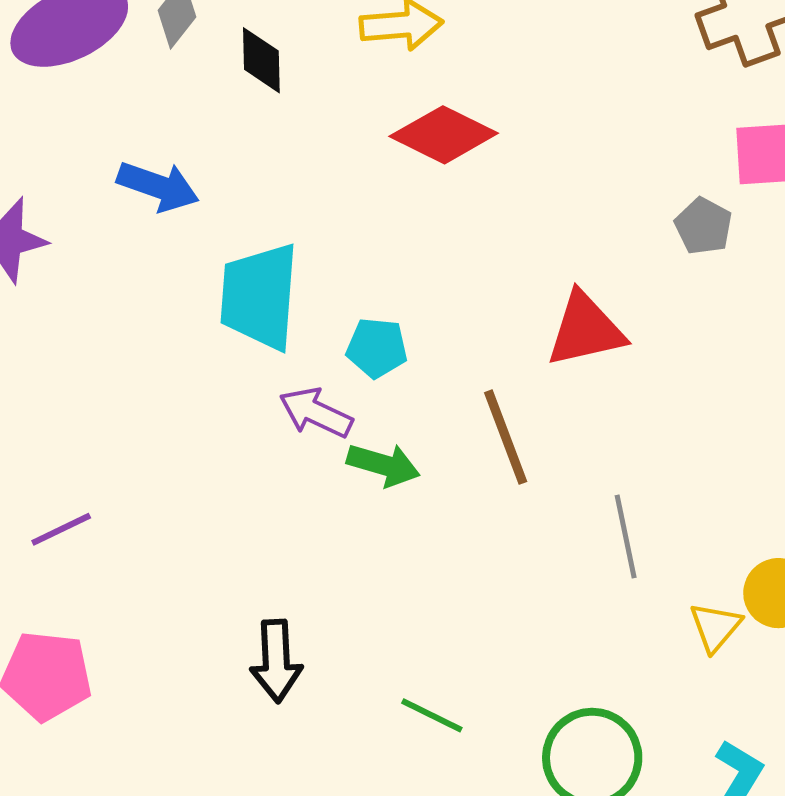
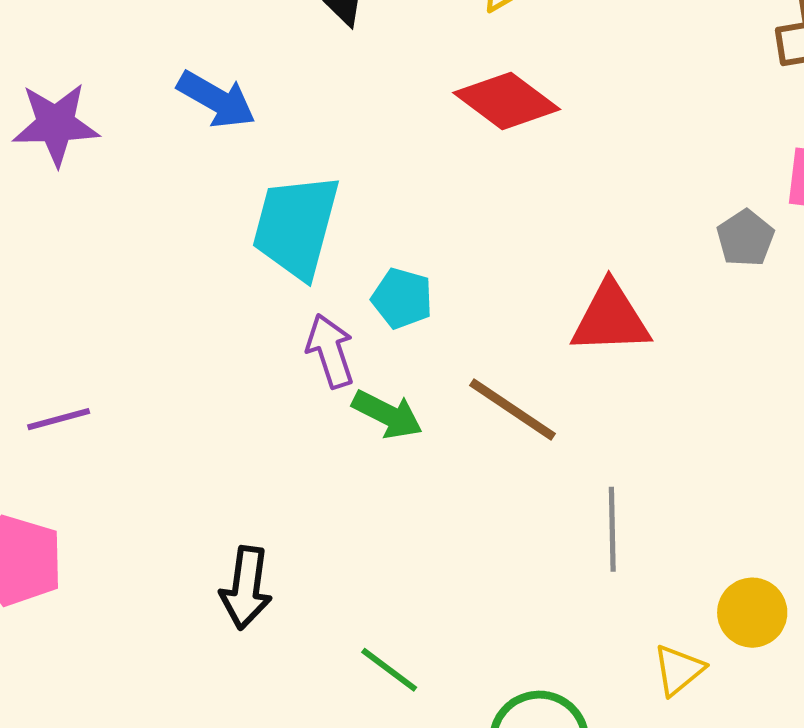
purple arrow: (316, 413) -> (330, 351), turned 36
brown line: (506, 437) -> (512, 410), turned -46
yellow triangle: (715, 627) -> (679, 670), moved

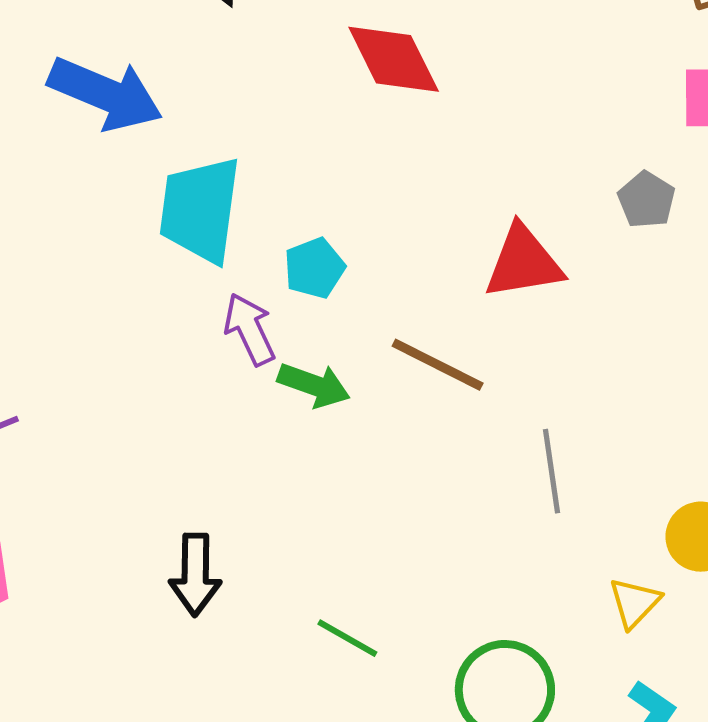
blue arrow: (216, 100) -> (105, 94), size x1.4
red diamond: (507, 101) -> (394, 59), turned 34
gray pentagon: (745, 238) -> (647, 200), moved
cyan pentagon: (402, 298) -> (314, 268), turned -30

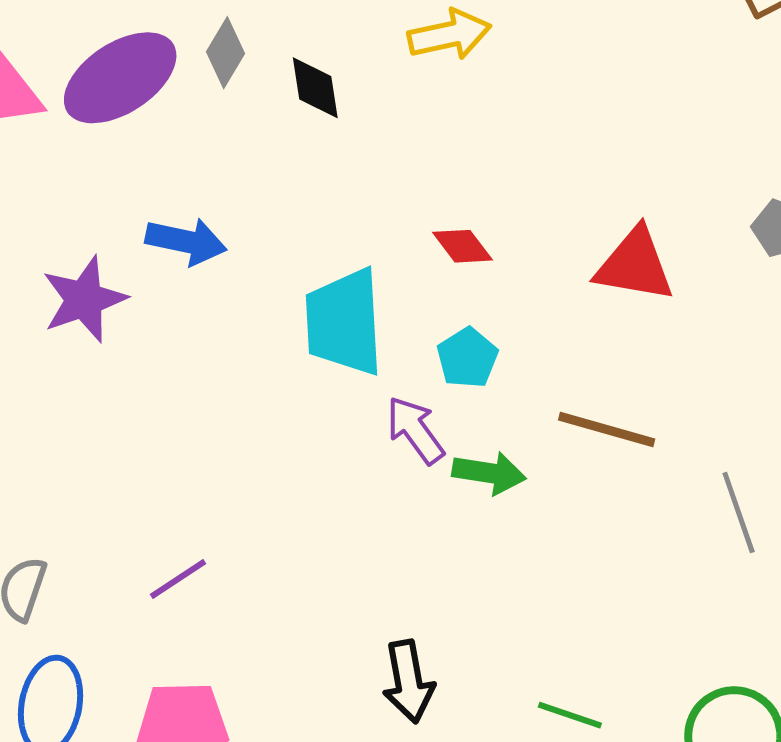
red diamond: (394, 59) -> (462, 246), moved, size x0.6
blue arrow: (105, 94) -> (186, 241), moved, size x0.7
red triangle: (524, 262) -> (635, 265), moved, turned 30

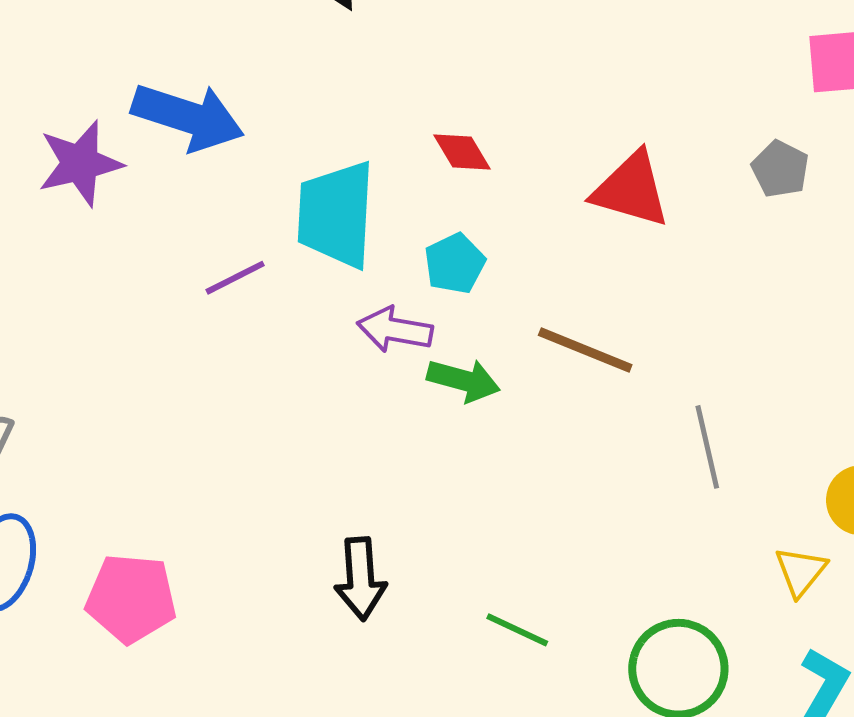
blue arrow: (186, 241) -> (188, 117), size x1.4
purple arrow: (415, 430) -> (395, 330), turned -50
purple line: (178, 579) -> (235, 278), moved

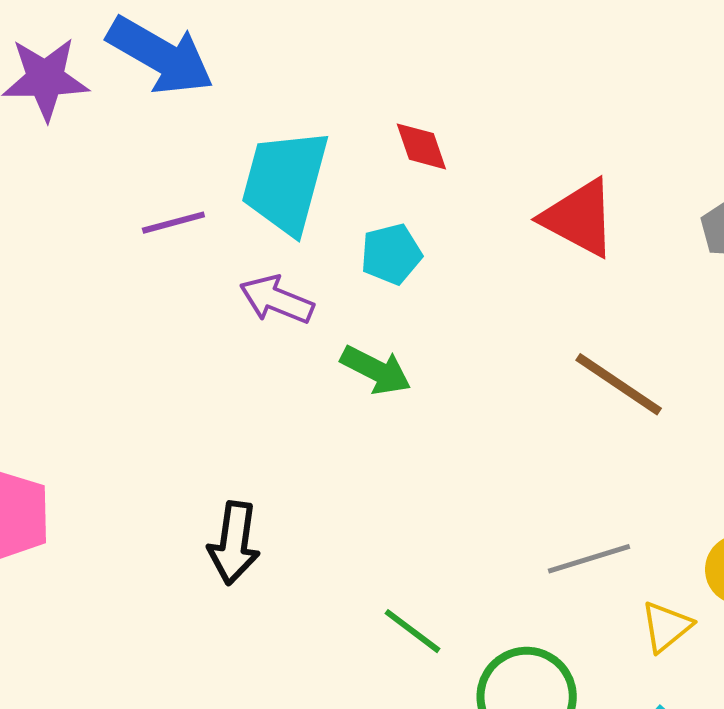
purple arrow: (395, 330) -> (277, 300), moved
brown line: (585, 350) -> (619, 384), moved
gray line: (707, 447) -> (589, 559), moved, turned 74
green line: (517, 630) -> (412, 631), moved

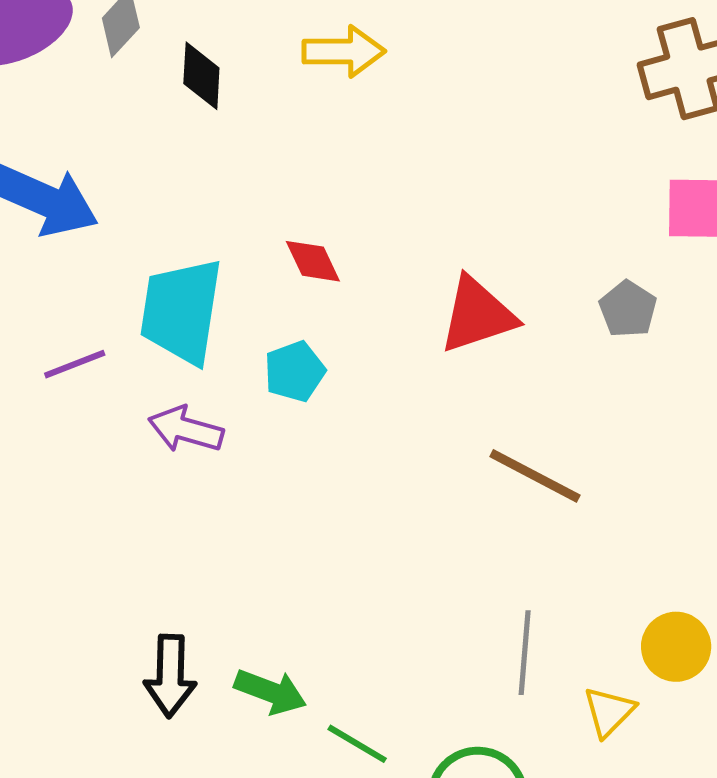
red triangle: (579, 218) -> (477, 315), turned -40
green arrow: (376, 370) -> (270, 692), moved
gray line: (589, 559) -> (525, 653), turned -62

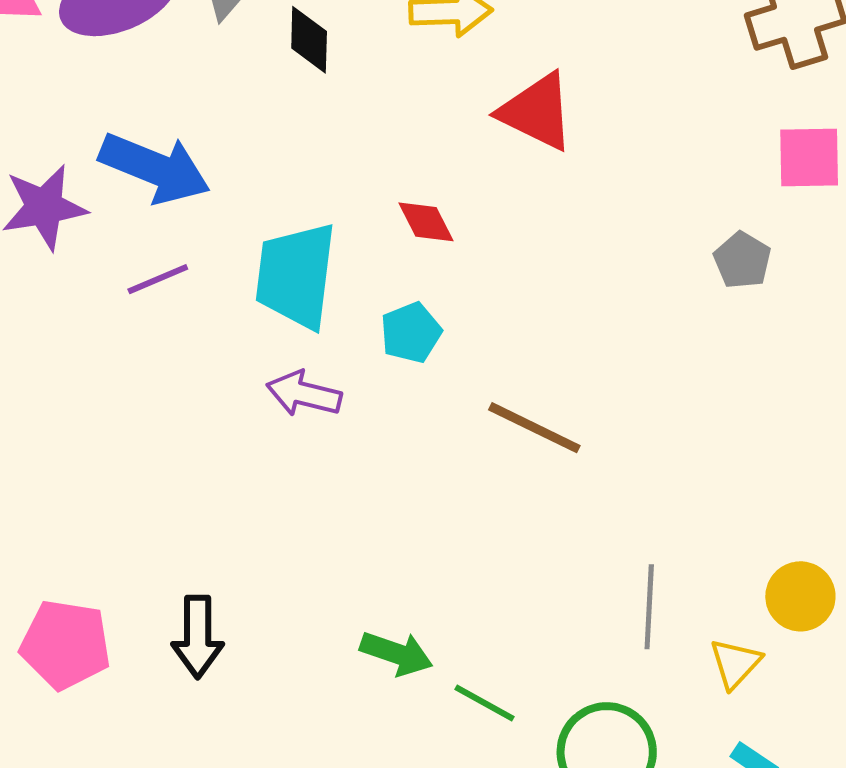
red triangle: (477, 315) -> (537, 112), moved, turned 46
purple line: (75, 364) -> (158, 279), moved
brown line: (535, 476) -> (534, 428), moved
black arrow: (170, 676) -> (198, 637), moved

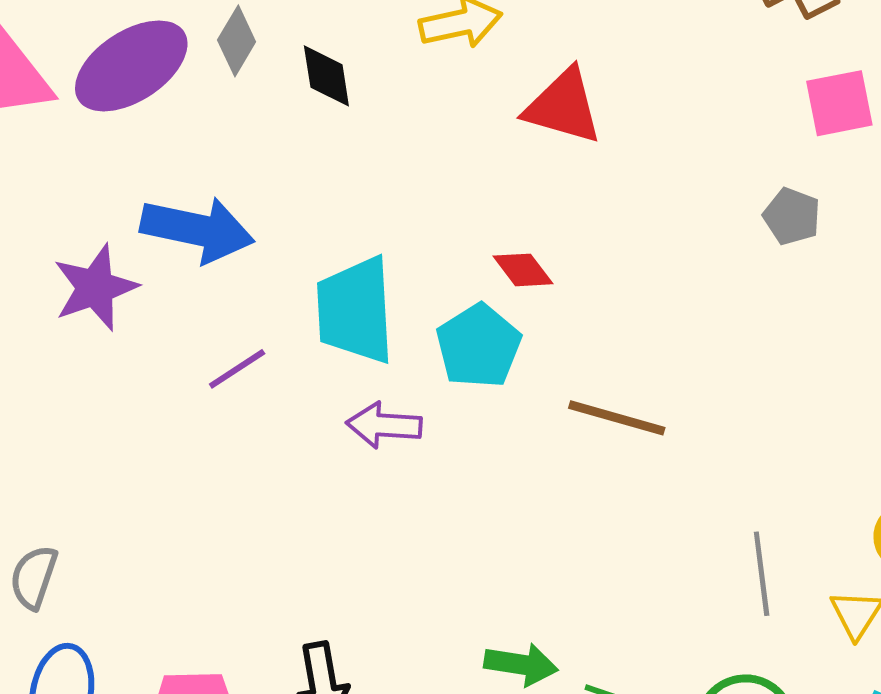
red diamond: (426, 222) -> (523, 270), moved
purple line: (158, 279) -> (237, 369), moved
cyan pentagon: (411, 333) -> (479, 346), size x1.4

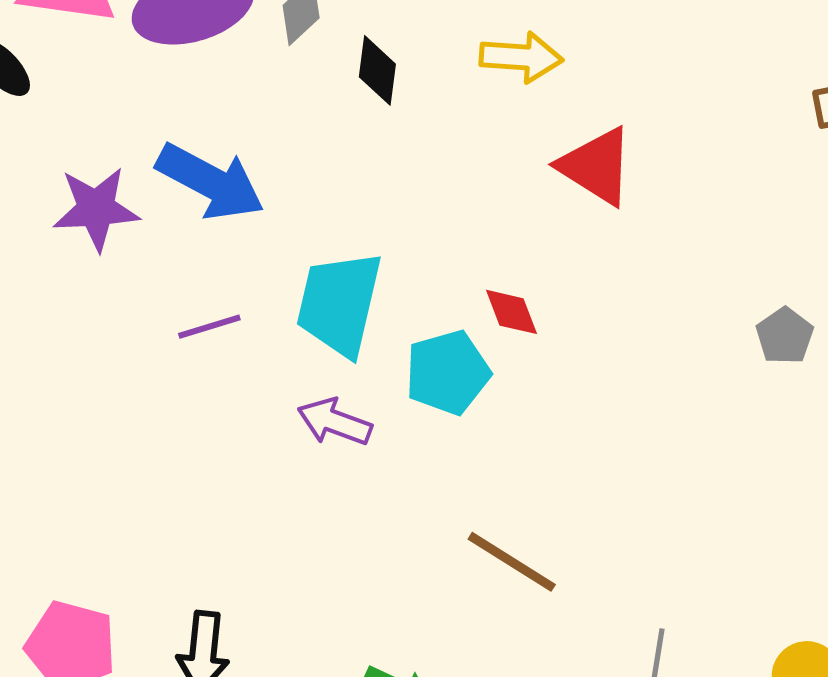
brown line: (617, 418) -> (512, 562), moved

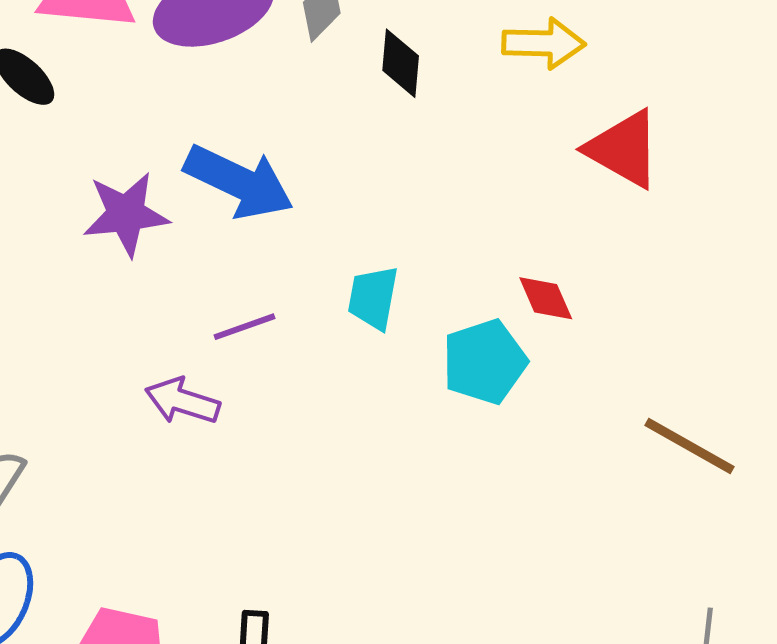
cyan trapezoid: (339, 304) -> (373, 298), size x0.6
purple arrow: (335, 422) -> (182, 401), moved
brown line: (512, 562) -> (690, 446), moved

